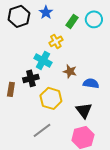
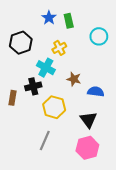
black hexagon: (19, 16) -> (21, 43), moved
cyan circle: (94, 19) -> (99, 36), moved
green rectangle: (72, 21) -> (69, 21), moved, turned -48
gray line: (42, 130) -> (45, 140), turned -30

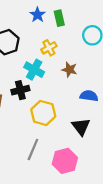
brown star: (74, 79) -> (69, 70), moved
pink hexagon: (87, 148) -> (65, 161), moved

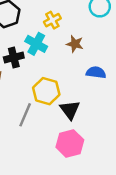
black cross: (20, 90) -> (14, 58), moved
black triangle: (81, 127) -> (70, 110), moved
gray line: (33, 149) -> (25, 115), moved

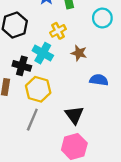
black cross: (14, 58) -> (22, 66), turned 30
yellow hexagon: (46, 91) -> (38, 89), moved

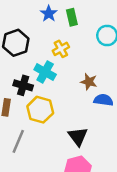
brown star: (79, 53) -> (89, 82), moved
gray line: (32, 120) -> (18, 141), moved

